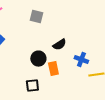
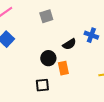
gray square: (36, 17) -> (46, 16), turned -32
blue cross: (81, 60) -> (91, 35), moved

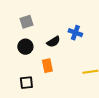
gray square: (46, 16) -> (26, 22), moved
black circle: (48, 58) -> (25, 47), moved

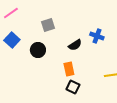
black circle: (25, 47) -> (38, 50), moved
black square: (26, 83) -> (73, 87), moved, turned 32

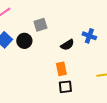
black circle: (38, 50) -> (24, 41), moved
black square: (73, 87) -> (65, 87), turned -32

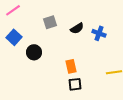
black circle: (24, 41) -> (34, 52), moved
black semicircle: (67, 45) -> (77, 28), moved

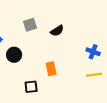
blue cross: (99, 33) -> (93, 52), moved
black square: (75, 84) -> (31, 87), moved

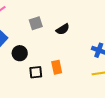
black square: (31, 87) -> (36, 72), moved

